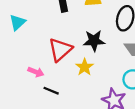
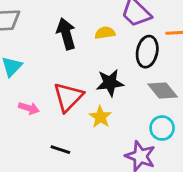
pink arrow: (36, 72) -> (29, 108), moved

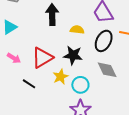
yellow semicircle: (105, 33) -> (77, 30), moved
cyan circle: (162, 128) -> (80, 85), moved
black line: (60, 150) -> (29, 84), moved

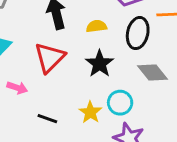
black star: (73, 55) -> (100, 64), turned -30
red triangle: (42, 58) -> (50, 58), moved
yellow star: (61, 77) -> (90, 112), moved

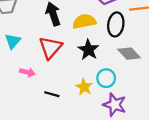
yellow semicircle: (96, 26) -> (84, 21), size x1.5

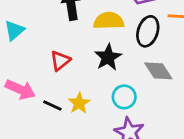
red triangle: (50, 48) -> (60, 61), moved, size x0.7
pink arrow: (27, 72) -> (20, 89), moved, size x1.5
yellow star: (84, 87) -> (79, 103), moved

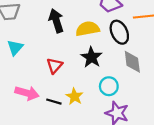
black ellipse: (148, 31) -> (119, 32), turned -35
gray diamond: (158, 71) -> (132, 62), turned 35

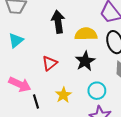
black line: (54, 102) -> (36, 101), moved, turned 48

